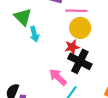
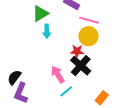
green triangle: (23, 17) -> (40, 14), turned 30

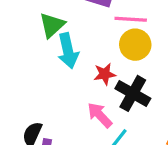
cyan arrow: (47, 31) -> (68, 51), size x1.5
red star: (77, 51) -> (105, 74), moved

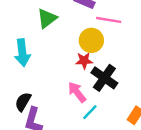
yellow circle: (135, 45) -> (91, 40), moved
cyan arrow: (68, 51) -> (22, 53), moved

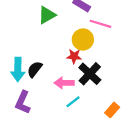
cyan arrow: (22, 53) -> (18, 69), moved
pink arrow: (77, 92) -> (64, 83), turned -60
black semicircle: (23, 102) -> (35, 69), moved

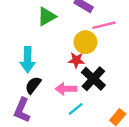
pink line: (100, 24) -> (104, 25), turned -30
cyan arrow: (18, 69) -> (28, 60), moved
black semicircle: (35, 69) -> (33, 85), moved

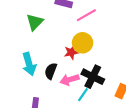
yellow circle: (85, 42) -> (83, 43), moved
black cross: (93, 79) -> (93, 77), moved
black semicircle: (33, 85) -> (51, 71), moved

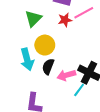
yellow circle: (83, 43) -> (45, 45), moved
red star: (71, 52) -> (65, 20), moved

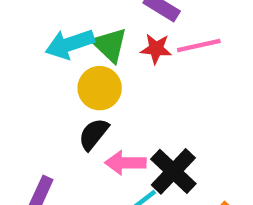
green triangle: (33, 19) -> (110, 45), moved, turned -48
cyan arrow: (27, 59) -> (70, 44), moved, turned 70

